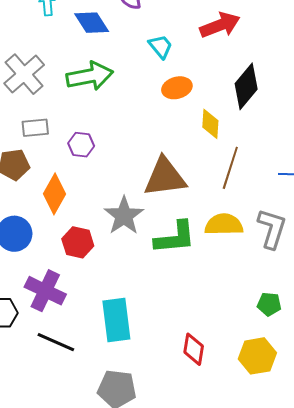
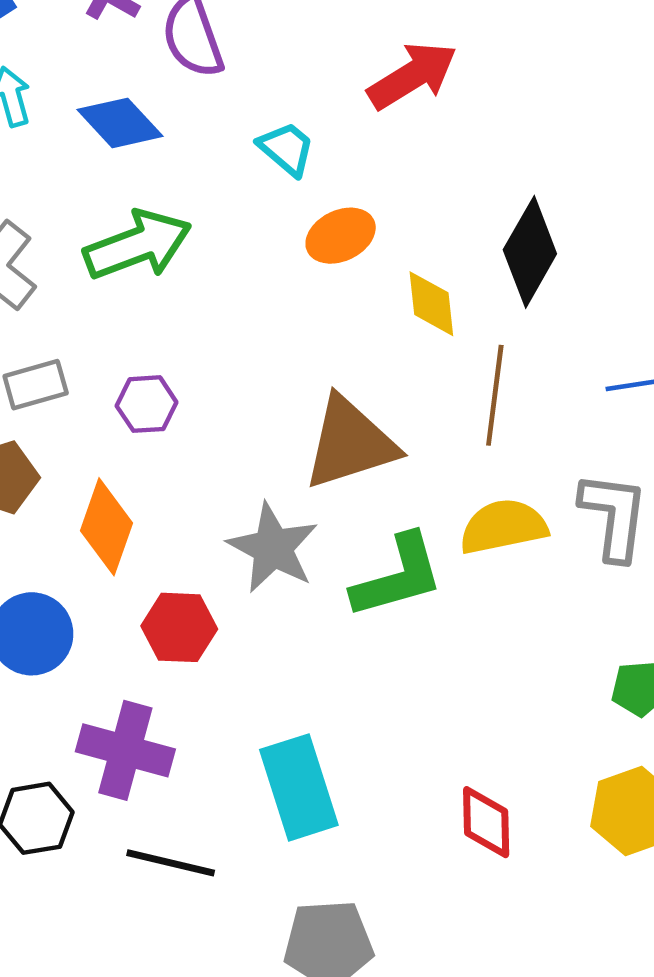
black diamond: (246, 86) -> (530, 252), moved

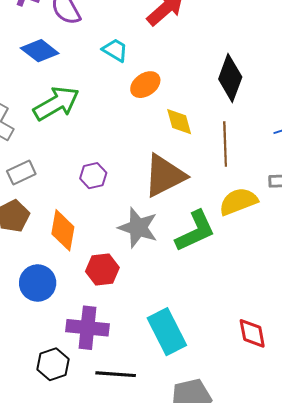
yellow diamond: (431, 304) -> (179, 122), moved
purple hexagon: (147, 404) -> (93, 176), moved

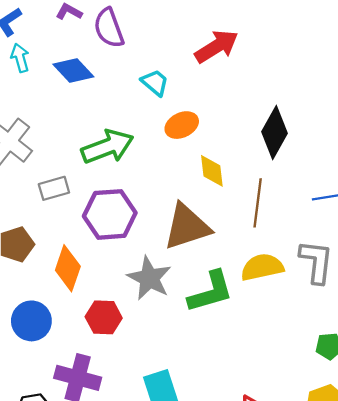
green arrow: (56, 103) -> (107, 147), moved
gray rectangle: (21, 173) -> (54, 188), moved
purple hexagon: (93, 176) -> (110, 214), size x1.8

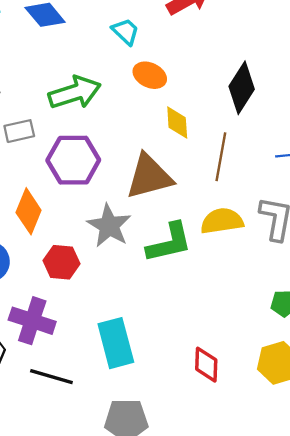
orange ellipse: (182, 125) -> (150, 75), turned 48

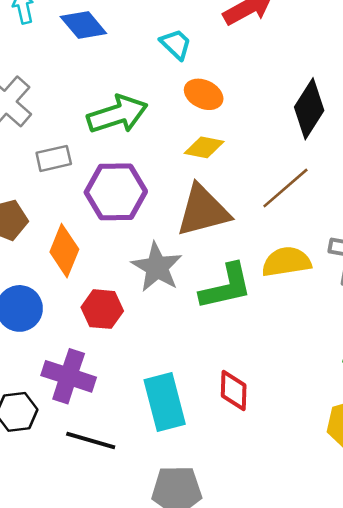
yellow diamond: (177, 122) -> (204, 147), moved, turned -76
brown line: (221, 157) -> (285, 188), turned 39
red diamond: (206, 365) -> (234, 390), moved

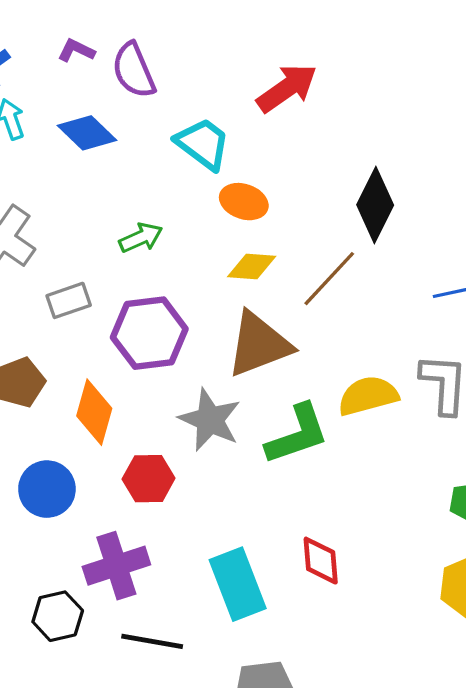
cyan trapezoid: (176, 44) -> (203, 144), size x1.4
green arrow: (117, 114) -> (141, 238), size x0.6
brown line: (285, 188) -> (329, 279), moved
purple cross: (69, 376) -> (116, 566), turned -30

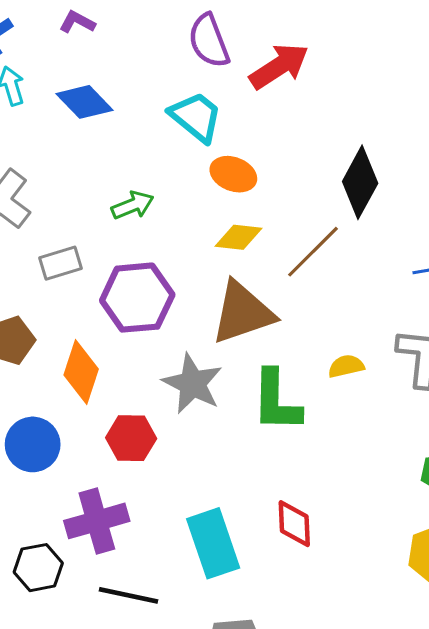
purple semicircle: (134, 70) -> (209, 41), moved
yellow semicircle: (368, 396) -> (346, 366), size x0.6
green L-shape: (297, 434) -> (276, 401), turned 108

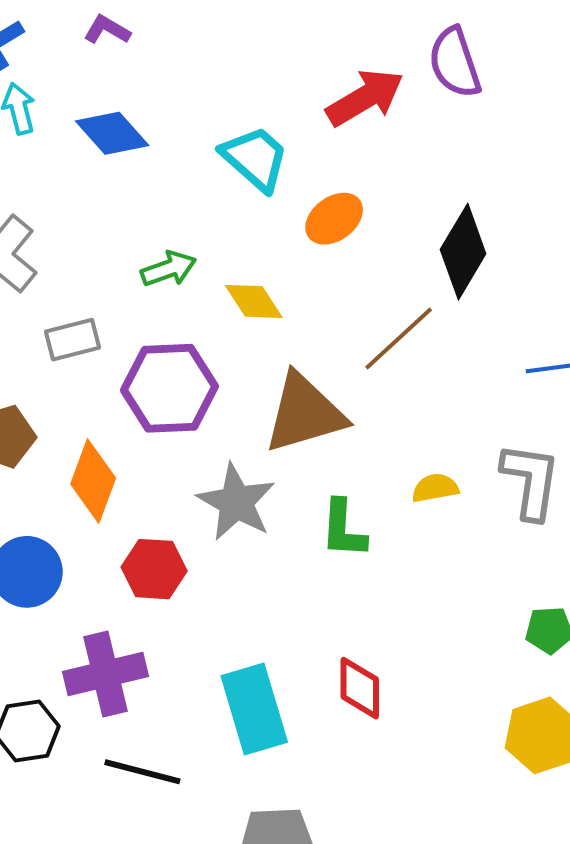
purple semicircle: (209, 41) -> (455, 63), moved
orange ellipse: (233, 174) -> (334, 219), moved, turned -60
yellow diamond: (238, 237) -> (254, 301), moved, turned 48
green L-shape: (276, 401) -> (343, 529), size x0.7

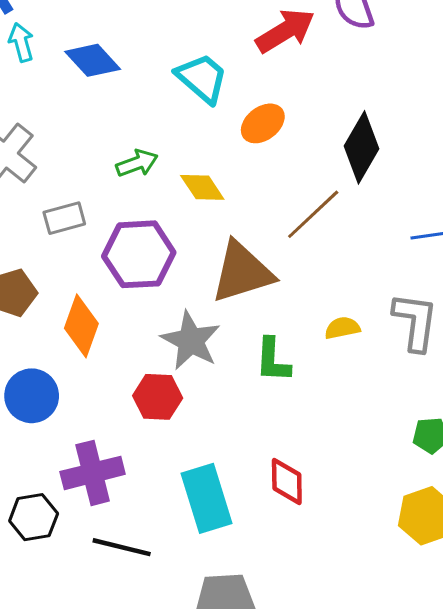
red hexagon: (154, 569) -> (158, 397), moved

